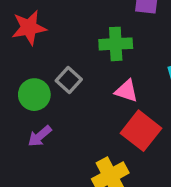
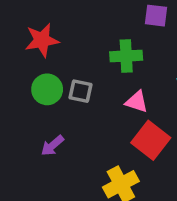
gray square: (69, 80) -> (80, 91), turned -30
green circle: (34, 95) -> (47, 89), moved

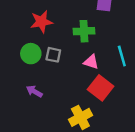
red star: (42, 40) -> (41, 22), moved
purple arrow: (52, 146) -> (34, 91), turned 70

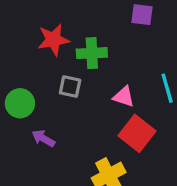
green cross: (84, 31) -> (92, 53), moved
green circle: (31, 54) -> (20, 103), moved

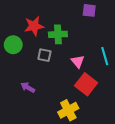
pink triangle: (124, 97) -> (78, 61), turned 32
green circle: (20, 103) -> (13, 45), moved

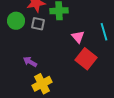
gray square: (44, 55) -> (38, 24), moved
yellow cross: (68, 110) -> (42, 84), moved

